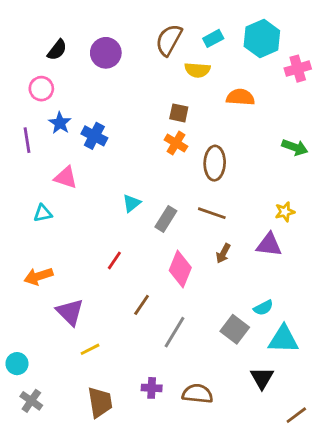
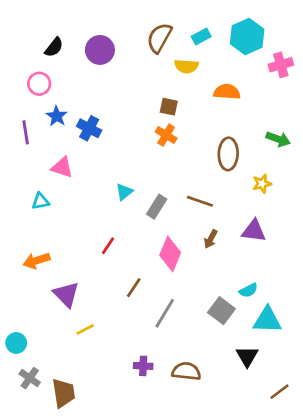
brown ellipse: (215, 163) -> (228, 154), moved
yellow star: (285, 212) -> (262, 184), moved
brown trapezoid: (100, 402) -> (63, 393), moved

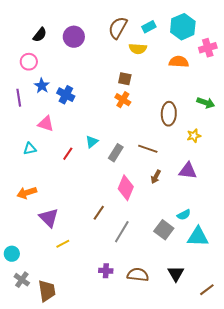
orange semicircle: (227, 92) -> (179, 62), moved
red line: (108, 246) -> (68, 154), moved
black triangle: (247, 356) -> (176, 274), moved

